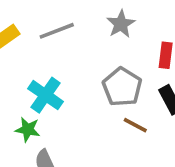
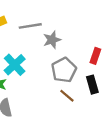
gray star: (121, 24) -> (52, 40), moved

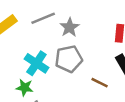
gray pentagon: (64, 70) -> (69, 59), moved, turned 30

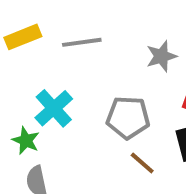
gray star: (70, 27) -> (161, 56), moved
gray pentagon: (69, 59) -> (128, 118), moved

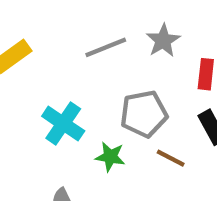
gray line: (82, 42) -> (106, 47), moved
green star: (26, 141) -> (110, 157), moved

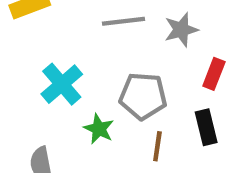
brown line: (171, 158) -> (157, 146), turned 56

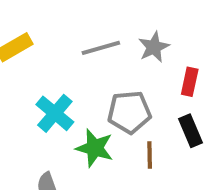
green star: (99, 129) -> (95, 148), size x1.4

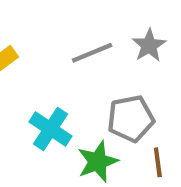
green star: (95, 148) -> (98, 162), turned -30

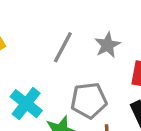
gray line: (92, 53) -> (63, 47), turned -44

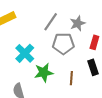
gray pentagon: (89, 100) -> (63, 44), moved

